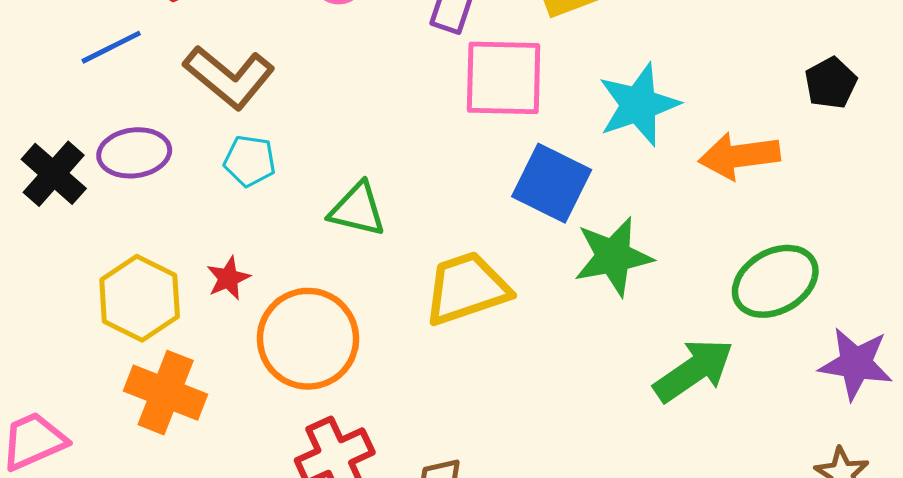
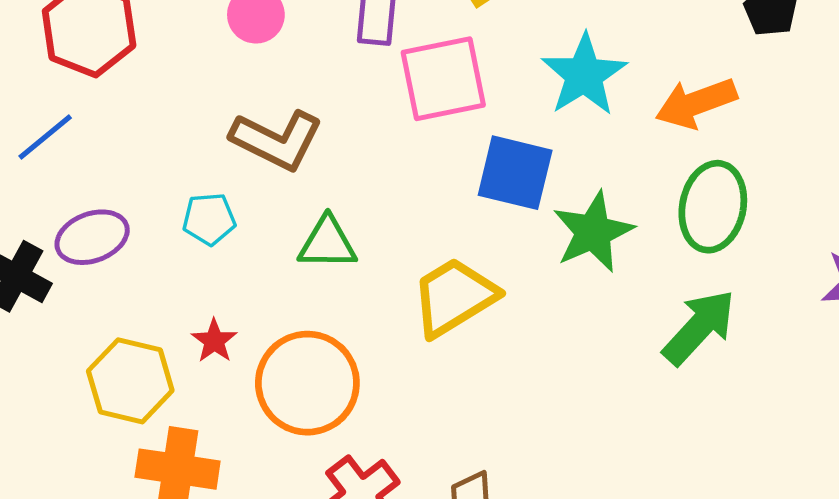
brown L-shape: (229, 77) -> (277, 140), moved
green ellipse: (775, 281) -> (713, 207), moved, turned -36

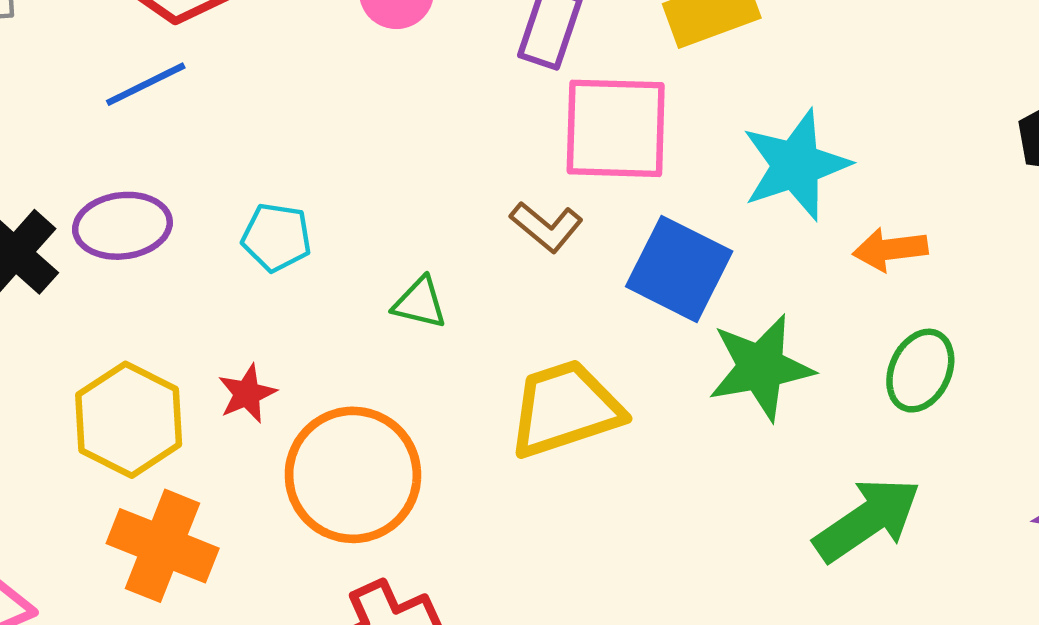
orange arrow: (696, 103) -> (890, 249), moved, size x0.7
blue line: (45, 137) -> (146, 84), moved
brown L-shape: (277, 140) -> (546, 227), moved, size x0.6
green ellipse: (713, 207) -> (920, 371), size x0.7
green triangle: (327, 243) -> (420, 303), size x0.7

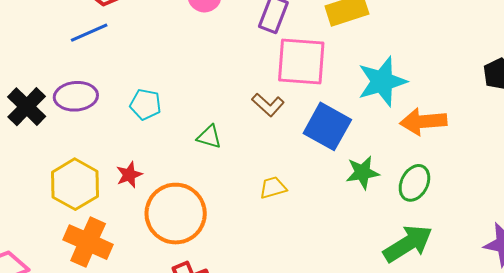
orange arrow: (890, 249) -> (423, 122), size x1.4
green star: (761, 367) -> (362, 173), size x0.7
green ellipse: (920, 371) -> (414, 183), moved
yellow trapezoid: (565, 409) -> (273, 188), size x0.5

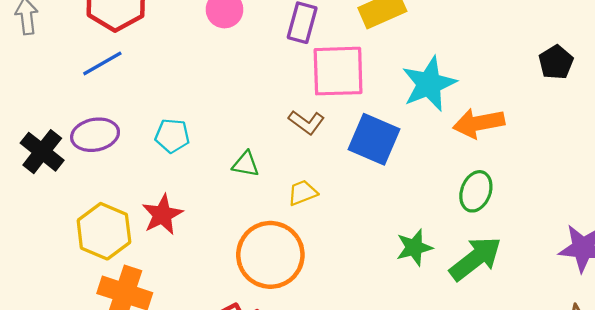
green star: (362, 173) -> (414, 247), moved
red star: (129, 175) -> (162, 215), size x1.4
yellow trapezoid: (273, 188) -> (303, 193), moved
orange circle: (176, 214) -> (270, 255), moved

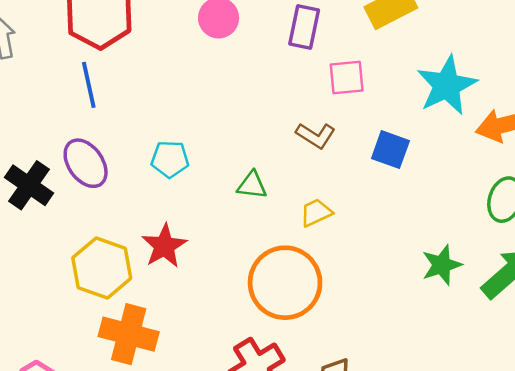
blue line: (102, 63) -> (89, 85), turned -69
pink square: (338, 71) -> (347, 77), size x0.6
purple ellipse: (95, 135) -> (86, 163), turned 69
blue square: (374, 139) -> (390, 150), size x0.7

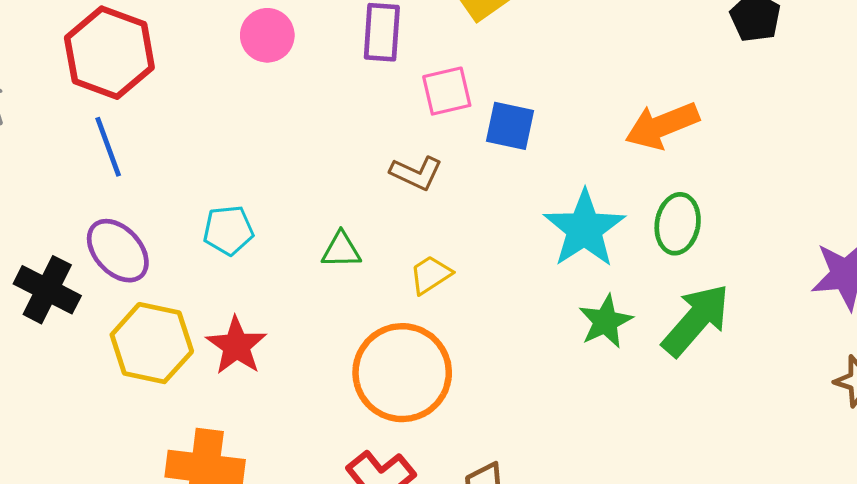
cyan star: (447, 85) -> (584, 229), moved
blue square: (390, 150) -> (510, 126), moved
yellow hexagon: (102, 268) -> (152, 343), moved

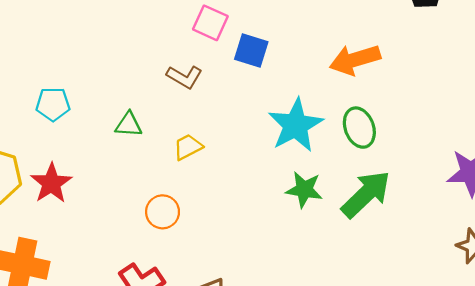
pink square: (447, 91) -> (210, 23), turned 32
green ellipse: (678, 224) -> (359, 128), turned -36
green star: (605, 321) -> (304, 190), turned 30
orange circle: (402, 373) -> (163, 212), size x0.5

